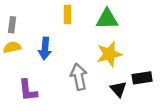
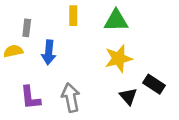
gray rectangle: (12, 25) -> (27, 28), moved
gray arrow: (79, 77) -> (71, 98), moved
black rectangle: (142, 78) -> (154, 84), turned 42

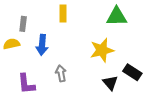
green triangle: (116, 21) -> (117, 17), moved
gray arrow: (71, 98) -> (61, 73), moved, size x0.7

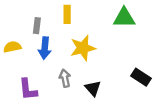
gray rectangle: (23, 24) -> (37, 26), moved
yellow star: (102, 50) -> (83, 48), moved
black triangle: (110, 83) -> (93, 88), moved

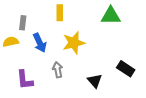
gray rectangle: (37, 26) -> (23, 23), moved
blue arrow: (45, 48) -> (40, 43), turned -30
black triangle: (93, 88) -> (95, 81), moved

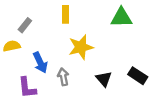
gray rectangle: (23, 23) -> (25, 25), turned 32
blue arrow: (40, 43) -> (40, 62), moved
black triangle: (95, 81) -> (104, 79), moved

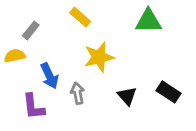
yellow rectangle: (65, 14) -> (80, 17), turned -49

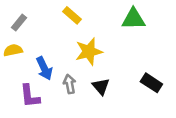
gray rectangle: (31, 30) -> (19, 23), moved
black triangle: (127, 96) -> (101, 86), moved

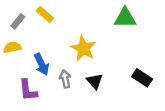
yellow rectangle: (72, 15) -> (45, 15), moved
yellow star: (89, 51) -> (83, 48), turned -30

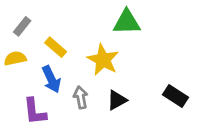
yellow rectangle: (45, 15) -> (56, 47), moved
green triangle: (125, 18) -> (127, 22), moved
black triangle: (95, 81) -> (117, 100), turned 42

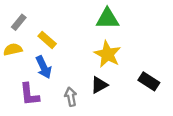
yellow star: (103, 60) -> (107, 54), moved
gray arrow: (81, 97) -> (71, 97), moved

